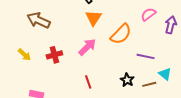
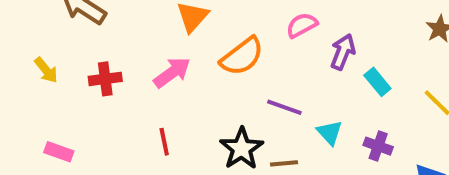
cyan triangle: (165, 74) -> (330, 133), moved
black star: (127, 80) -> (242, 149), size x1.5

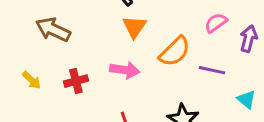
pink arrow: (172, 72) -> (125, 70), turned 52
purple line: (284, 107) -> (212, 70), moved

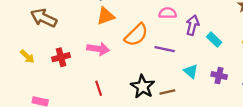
pink semicircle: (216, 23) -> (168, 13), turned 36
orange triangle: (134, 27) -> (106, 16), turned 36

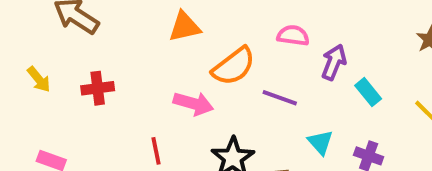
pink arrow: (98, 49) -> (193, 103), moved

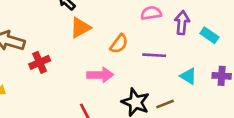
orange semicircle: (234, 66) -> (119, 44), size x0.7
red cross: (98, 88) -> (40, 62), moved

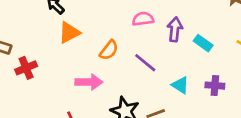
purple line: (154, 55) -> (145, 63), turned 35

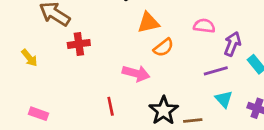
orange triangle: (69, 33) -> (148, 23), moved
purple line: (145, 63) -> (216, 71), moved, turned -70

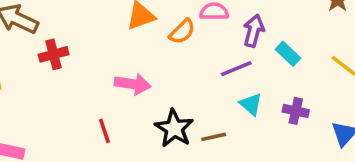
orange semicircle: (163, 47) -> (182, 32), moved

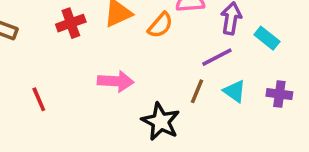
red cross: (54, 54) -> (71, 23), moved
red line: (104, 131) -> (39, 99), moved
brown line: (214, 137) -> (197, 91), moved, turned -50

